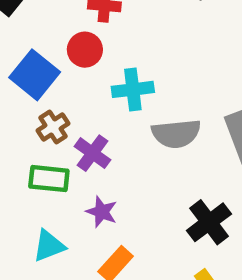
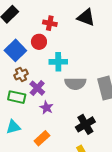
purple star: (102, 212) -> (46, 108), moved

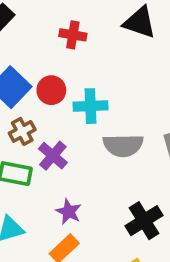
red circle: (39, 42) -> (51, 90), moved
purple star: (46, 108) -> (69, 212), moved

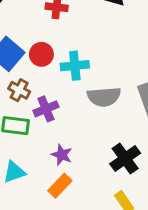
brown cross: (22, 131) -> (19, 90), turned -30
purple cross: (53, 156) -> (46, 109), turned 30

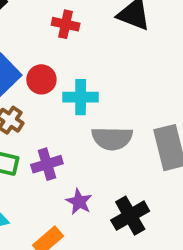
purple cross: (46, 109) -> (47, 164), moved
purple star: (62, 155) -> (79, 202), moved

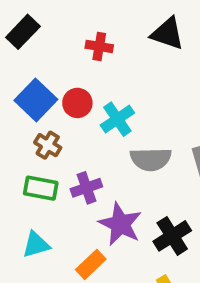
cyan cross: (81, 97) -> (117, 119), turned -32
purple star: (79, 202) -> (120, 224), size x1.6

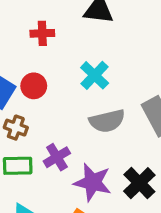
cyan cross: (117, 119) -> (95, 75), moved

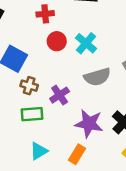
red circle: (34, 86) -> (57, 41), moved
purple cross: (57, 157) -> (60, 95), moved

